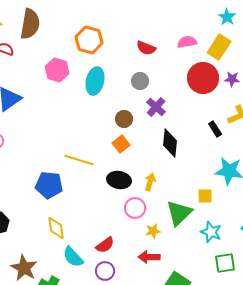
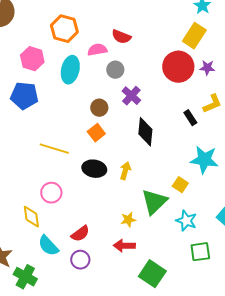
pink semicircle: (187, 42) -> (97, 50), moved
blue pentagon: (49, 185) -> (24, 96), moved
yellow square: (205, 196) -> (180, 185), turned 35
pink circle: (135, 208) -> (51, 193), moved

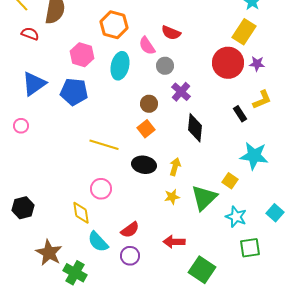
pink semicircle: (97, 50) -> (147, 46), turned -114
yellow star: (128, 220) -> (172, 197), moved

